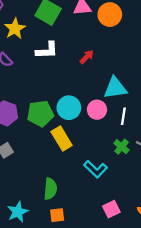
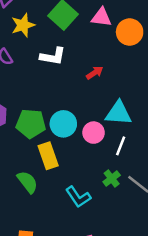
green semicircle: (50, 189) -> (27, 182), moved, turned -55

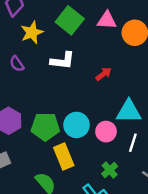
green cross: (112, 179) -> (110, 170), moved

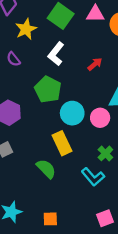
white L-shape: (62, 61) -> (56, 54), turned 125
green pentagon: (45, 127) -> (48, 89), moved, turned 30

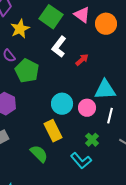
pink triangle: (95, 14) -> (82, 15), turned 36
white L-shape: (56, 54) -> (59, 47), moved
green pentagon: (48, 89) -> (27, 71), moved

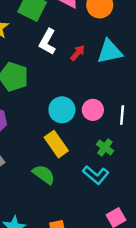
cyan triangle: (105, 90) -> (110, 52), moved

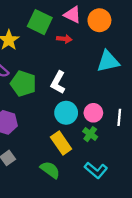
white L-shape: (47, 42) -> (58, 82), moved
red arrow: (78, 53) -> (64, 39), moved, turned 56
green cross: (105, 147) -> (90, 134), moved

